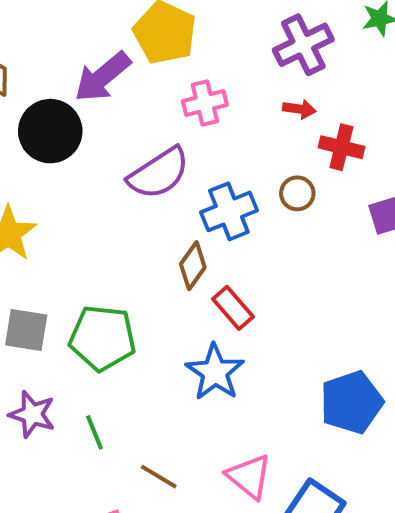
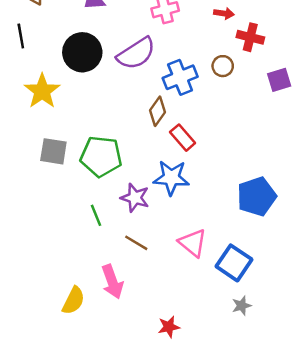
black circle: (50, 131) -> (82, 52), moved
blue star: (215, 372) -> (171, 178), turned -30
purple star: (32, 414) -> (135, 198), moved

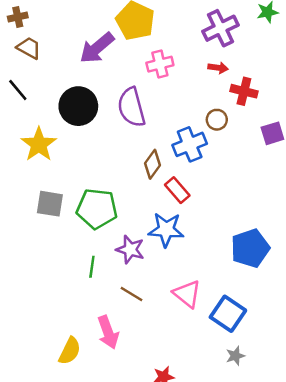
black line: (21, 36) -> (18, 90), turned -30
purple semicircle: (136, 54) -> (131, 107), turned 108
blue cross: (180, 77) -> (190, 144), moved
green line: (96, 215) -> (92, 267), turned 30

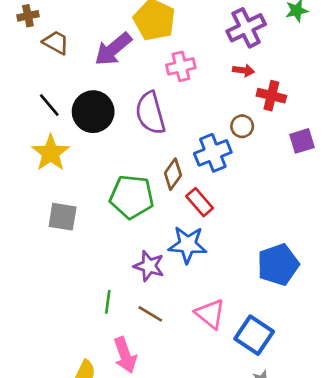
brown trapezoid: (29, 48) -> (56, 42), moved
black line: (18, 90) -> (49, 105), moved
green pentagon: (97, 209) -> (132, 197), moved
green line: (92, 267) -> (108, 302), moved

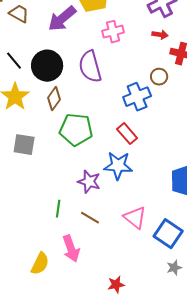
brown diamond: (173, 174) -> (54, 99), moved

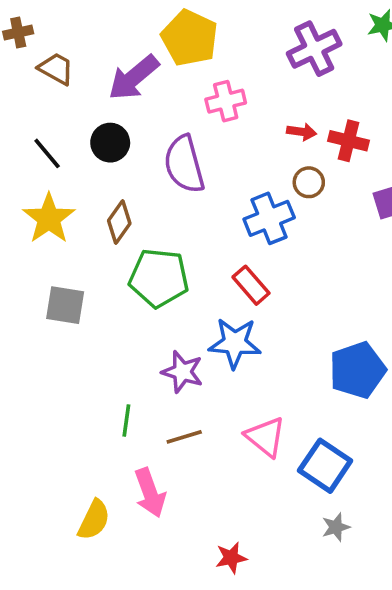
red arrow: (160, 35) -> (302, 132), moved
black circle: (47, 66) -> (110, 143), moved, size x0.7
brown line: (90, 218) -> (184, 437), turned -48

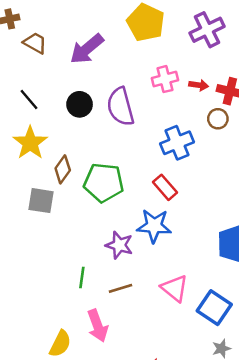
yellow pentagon: (190, 38) -> (146, 23), moved
pink cross: (226, 101) -> (165, 79), moved
black circle: (110, 143) -> (80, 104), moved
brown circle: (309, 182) -> (218, 119), moved
brown diamond: (119, 222) -> (63, 169), moved

